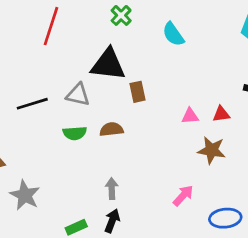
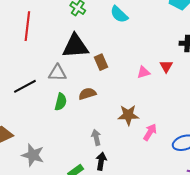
red triangle: (221, 114) -> (166, 66), turned -40
green semicircle: (75, 133) -> (61, 102), turned -60
brown star: (212, 150) -> (128, 115), moved

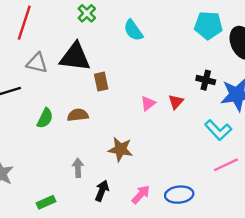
pink triangle: (143, 72) -> (148, 103), turned -32
gray triangle: (57, 73) -> (37, 63), moved
pink arrow: (150, 132) -> (141, 195), moved
black arrow: (101, 161) -> (102, 191), moved

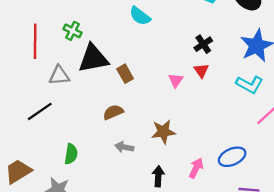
green cross: (87, 13) -> (72, 31), moved
black cross: (206, 80) -> (203, 44), moved, turned -30
green semicircle: (45, 118) -> (71, 154), moved
gray arrow: (78, 168) -> (124, 147), moved, turned -60

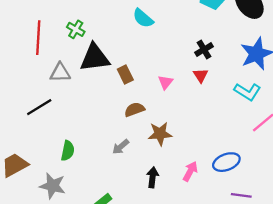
pink triangle: (176, 80) -> (165, 82), moved
brown semicircle: (113, 112) -> (134, 109), moved
gray arrow: (124, 147) -> (121, 147), turned -54

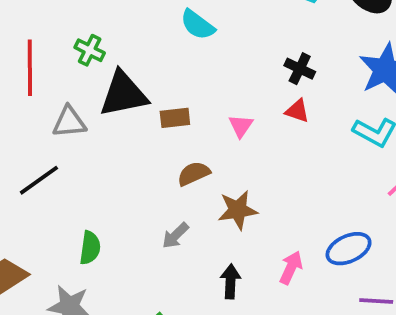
black cross: (204, 49) -> (300, 69), turned -30
brown rectangle: (125, 74) -> (175, 118), turned -66
red triangle: (201, 75) -> (297, 111), turned -35

